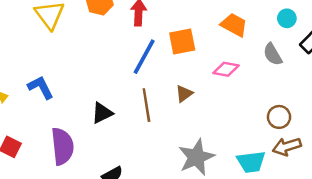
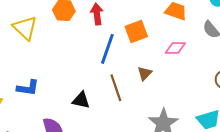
blue L-shape: (41, 87) -> (28, 88), turned 135
black triangle: (102, 113) -> (81, 100), turned 48

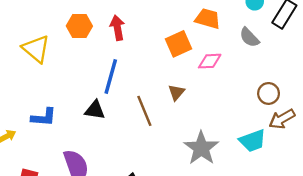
orange square: (136, 32) -> (178, 44), moved
blue line: (107, 49) -> (111, 77), moved
black triangle: (81, 100) -> (95, 110), moved

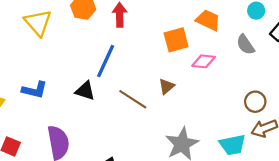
brown line: (144, 111) -> (133, 99), turned -44

